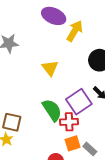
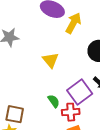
green semicircle: (52, 110) -> (54, 101), size x0.6

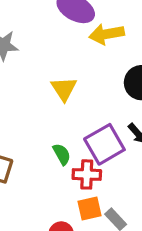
yellow arrow: (73, 23) -> (107, 34), turned -135

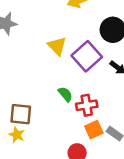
purple square: (104, 144) -> (87, 56), moved

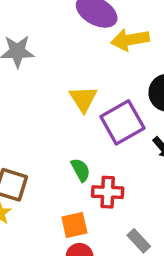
orange square: (94, 130) -> (74, 225), moved

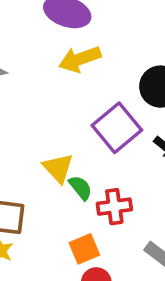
yellow arrow: (130, 40) -> (80, 59), moved
yellow triangle: (83, 99) -> (58, 168), moved

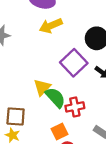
yellow triangle: (58, 168) -> (42, 87), turned 30
green semicircle: (80, 188) -> (55, 97), size x1.5

